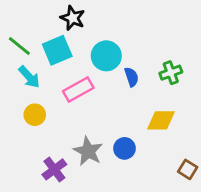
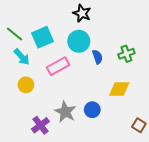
black star: (73, 18) -> (82, 13), moved

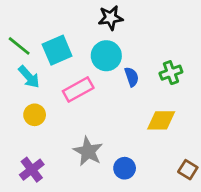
black star: (82, 13) -> (111, 18), turned -30
blue circle: (92, 110) -> (125, 168), moved
purple cross: (40, 125) -> (32, 170), moved

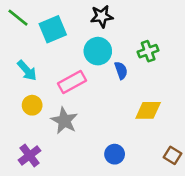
green line: (19, 46) -> (18, 18), moved
cyan square: (57, 50) -> (53, 29), moved
green cross: (171, 73) -> (148, 51), moved
gray star: (88, 151) -> (64, 121), moved

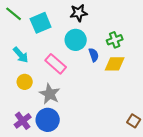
pink rectangle: (72, 82) -> (56, 64), turned 70
yellow diamond: (148, 110) -> (115, 64), moved
blue circle: (115, 154) -> (48, 120), moved, size x1.5

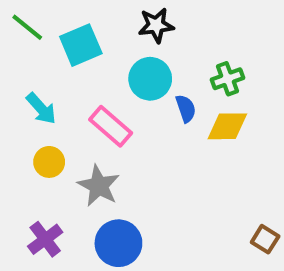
blue circle: (48, 120) -> (118, 243), moved

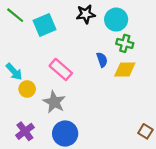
cyan circle: (150, 79) -> (116, 20), moved
green cross: (227, 79) -> (125, 43), turned 35
cyan arrow: (41, 108) -> (14, 72), moved

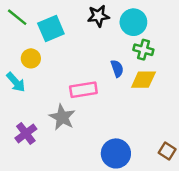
pink rectangle: (61, 69) -> (83, 90), moved, turned -50
yellow circle: (27, 89) -> (31, 58), moved
purple cross: (25, 131) -> (26, 133), moved
blue circle: (65, 133) -> (116, 153), moved

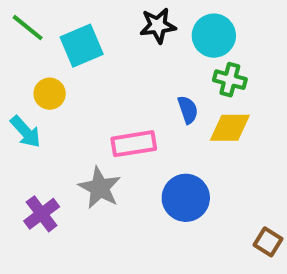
blue circle: (116, 153) -> (186, 198), moved

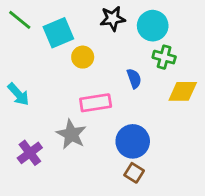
yellow circle: (50, 94) -> (83, 57), moved
yellow diamond: (230, 128) -> (183, 91), moved
brown square: (268, 242) -> (134, 173), moved

